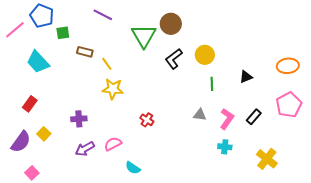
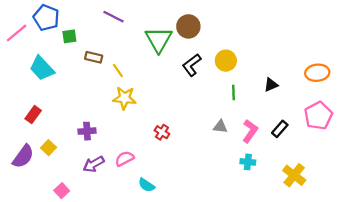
pink square: (32, 173) -> (62, 191), moved

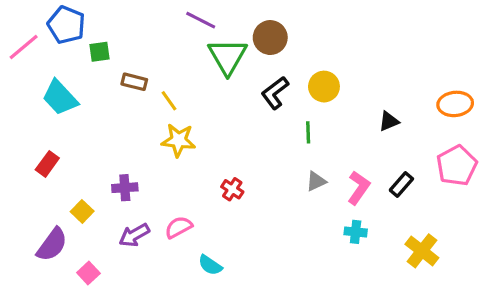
purple line: (113, 17) -> (201, 20), moved
green line: (234, 93) -> (308, 132), moved
gray triangle: (220, 127) -> (316, 181), turned -32
yellow square: (48, 148) -> (82, 211), moved
purple semicircle: (23, 156) -> (52, 245), moved

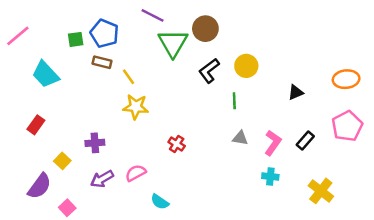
blue pentagon: (66, 25) -> (104, 33), moved
gray triangle: (316, 181) -> (240, 138), turned 35

